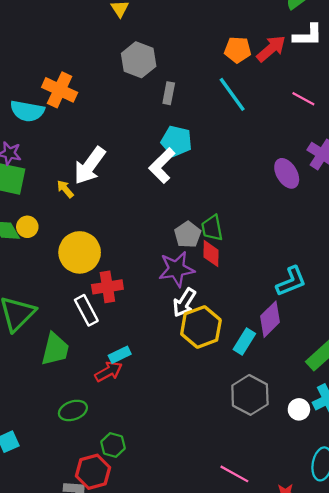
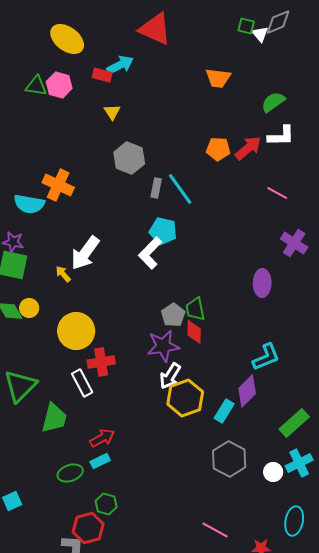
cyan line: (232, 94) -> (180, 189), moved
purple ellipse: (287, 173) -> (262, 283), moved, turned 32
cyan rectangle: (120, 355) -> (100, 461), moved

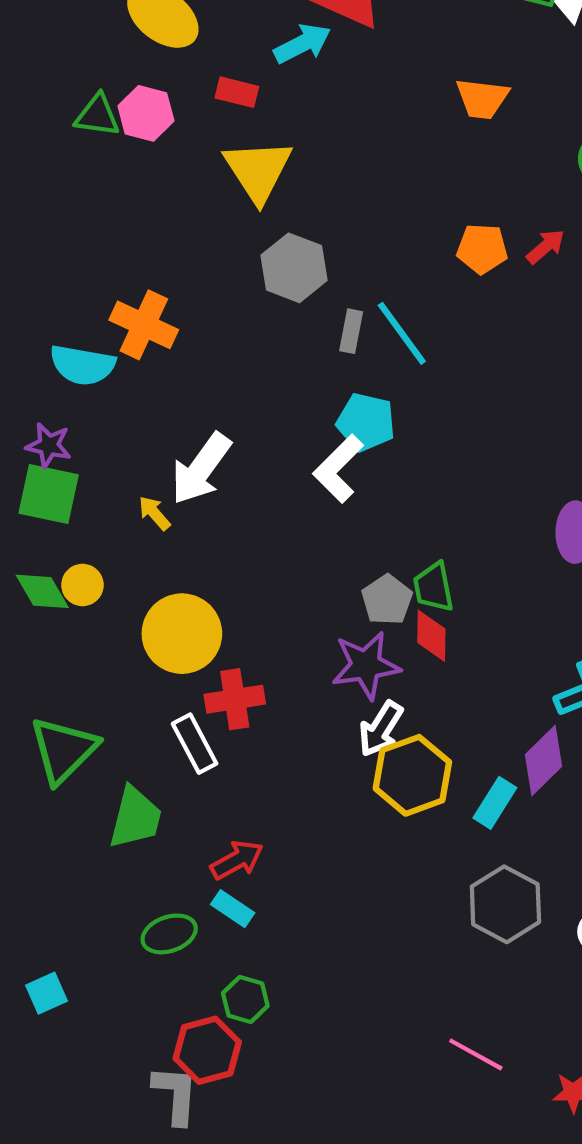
cyan arrow: (120, 65) -> (302, 44), moved
yellow triangle: (112, 112) -> (258, 170), size x2.0
red arrow: (248, 148) -> (546, 247), size x0.7
cyan rectangle: (100, 461) -> (233, 909), turned 60

